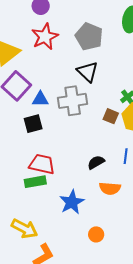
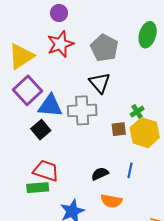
blue triangle: (40, 99) -> (50, 106), size x1.5
brown square: (111, 116) -> (119, 129), turned -35
black square: (33, 124) -> (41, 130), turned -30

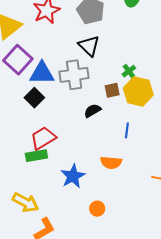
red trapezoid: (46, 171) -> (43, 138), turned -44
black semicircle: (100, 174) -> (92, 111), moved

